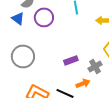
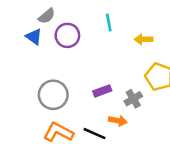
gray circle: (23, 56) -> (53, 95), moved
orange arrow: (83, 83) -> (118, 121), turned 32

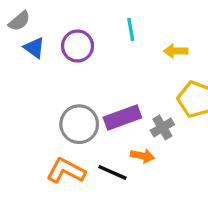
gray semicircle: (47, 16) -> (19, 21), moved
purple rectangle: (102, 91) -> (122, 118), size x1.5
gray circle: (53, 95) -> (79, 124), moved

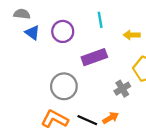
gray semicircle: (19, 21) -> (22, 14), turned -133
purple rectangle: (122, 118) -> (94, 57), moved
orange arrow: (142, 156) -> (111, 118), moved, turned -42

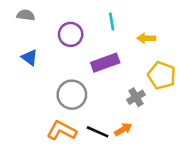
blue triangle: (32, 33) -> (30, 57), moved

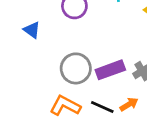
purple rectangle: (105, 63) -> (110, 70), moved

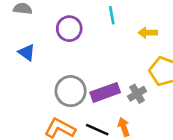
orange arrow: (129, 104) -> (124, 127), turned -78

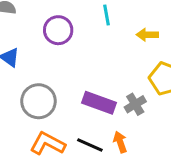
gray circle: (71, 91) -> (38, 101), moved
purple rectangle: (105, 92) -> (99, 103), turned 40

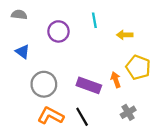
gray cross: (135, 104) -> (128, 112), moved
orange arrow: (120, 142) -> (116, 80), moved
black line: (90, 145) -> (82, 117), turned 36

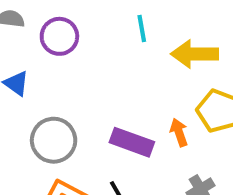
purple circle: (58, 31) -> (59, 36), moved
yellow arrow: (125, 35) -> (195, 54), size x1.6

